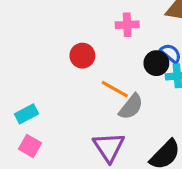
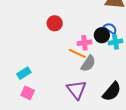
pink cross: (127, 25) -> (84, 43), moved
red circle: (82, 56) -> (55, 23), moved

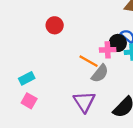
red circle: (55, 23) -> (55, 25), moved
pink cross: (84, 43) -> (108, 50), moved

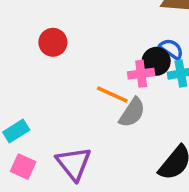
purple triangle: (84, 102) -> (74, 163), moved

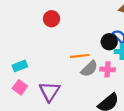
pink cross: (141, 74) -> (107, 69), moved
orange line: (112, 95) -> (80, 56), turned -42

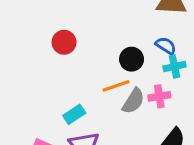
black circle: (109, 42) -> (132, 59), moved
cyan rectangle: (20, 66) -> (74, 114), moved

